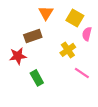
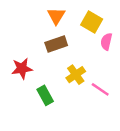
brown rectangle: (33, 36) -> (56, 44), moved
yellow cross: (68, 50) -> (76, 75), moved

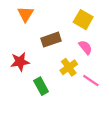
orange triangle: (56, 16) -> (26, 14), moved
pink semicircle: (106, 42) -> (85, 47), moved, turned 128

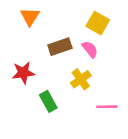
pink semicircle: (85, 47) -> (90, 49), moved
pink line: (91, 81) -> (107, 107), moved, turned -35

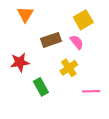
yellow square: (98, 23) -> (83, 20), turned 30

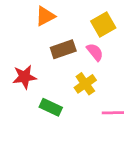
orange triangle: (25, 14) -> (45, 16), moved, turned 30
green rectangle: (41, 87) -> (51, 107), turned -36

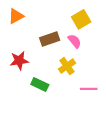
orange triangle: (45, 16) -> (16, 16), moved

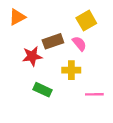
red star: (19, 61) -> (32, 56), moved
yellow cross: (67, 66) -> (71, 70), turned 35

